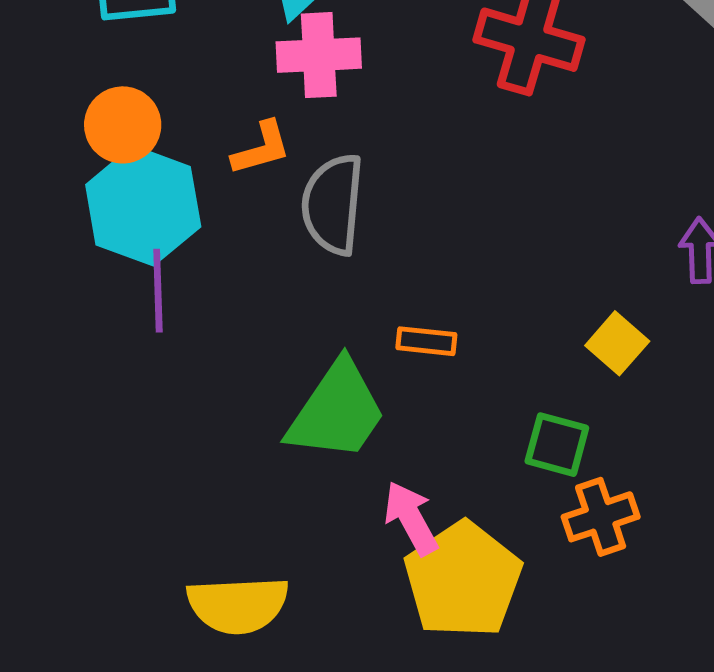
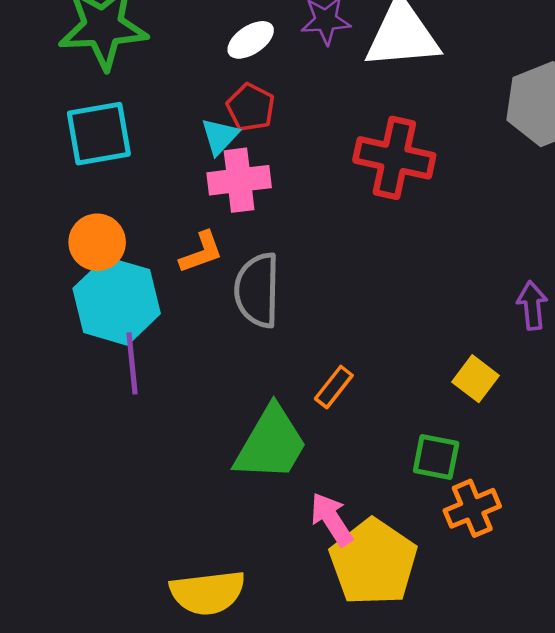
orange rectangle: (426, 341) -> (334, 387), turned -54

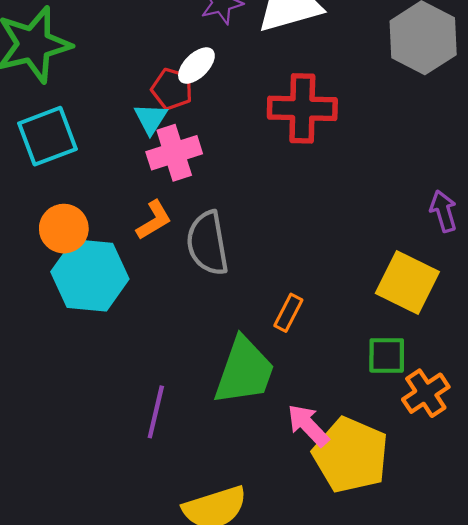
white ellipse: (251, 40) -> (196, 66), moved
purple line: (132, 363) -> (156, 412), moved, turned 30
yellow square: (476, 379) -> (407, 283), size x1.6

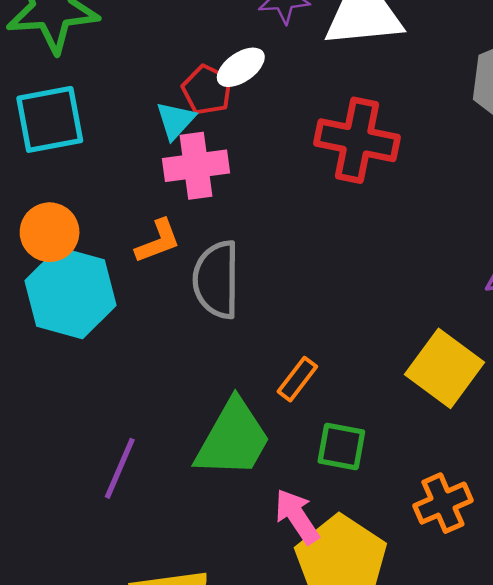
green square: (387, 355) -> (341, 447), moved

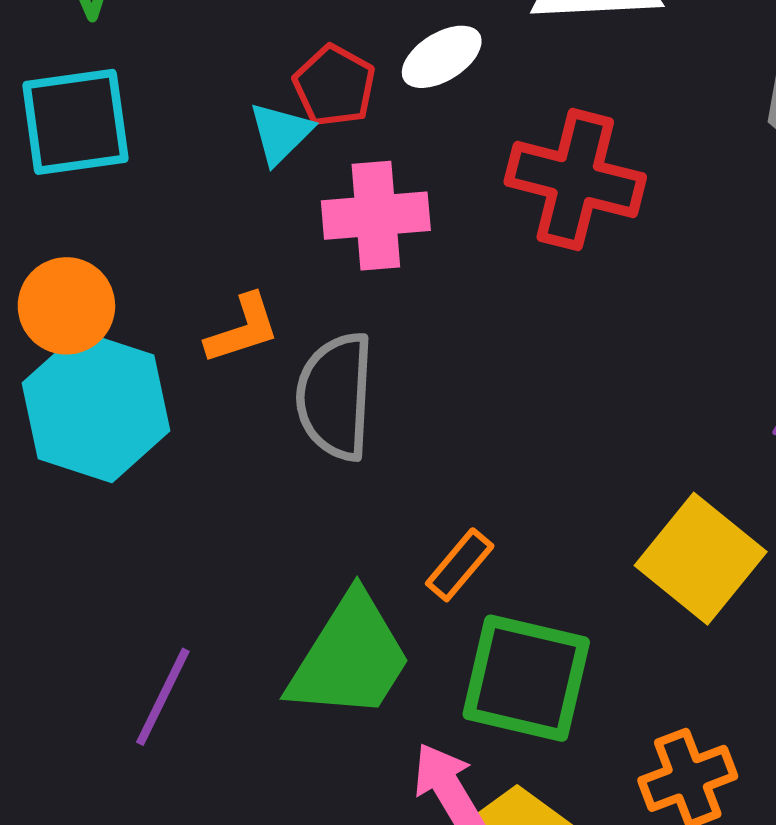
white ellipse: (241, 67) -> (442, 57), moved
pink cross: (196, 166) -> (376, 216), moved
green square: (341, 447) -> (526, 678), size x1.6

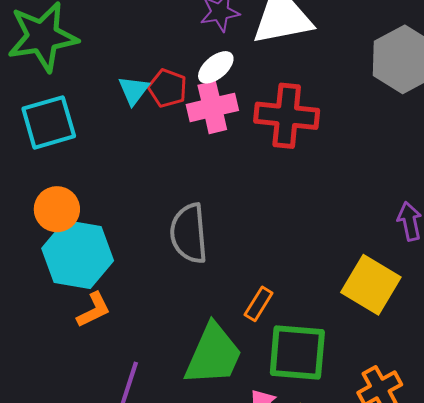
cyan triangle: (280, 133) -> (134, 90), moved
pink cross: (376, 216) -> (212, 107), moved
orange L-shape: (243, 329) -> (94, 310), moved

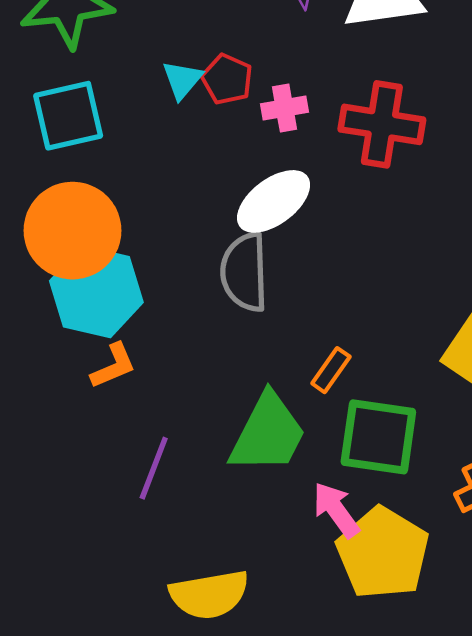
white ellipse: (216, 67) -> (274, 201), moved, size x1.5
pink cross: (212, 107) -> (285, 108), size x0.7
orange circle: (57, 209) -> (73, 231), size x1.6

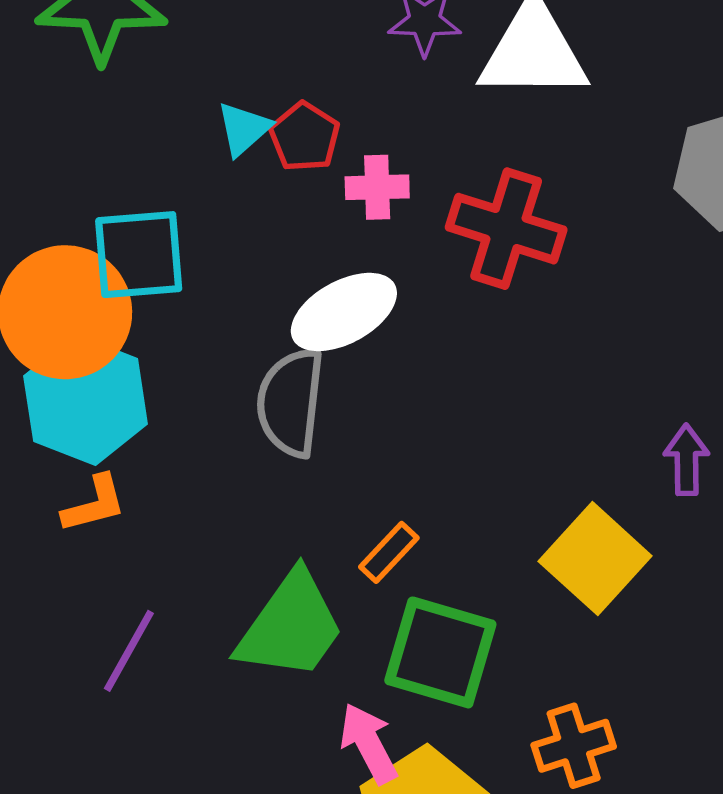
cyan square: (68, 116) -> (139, 255), moved

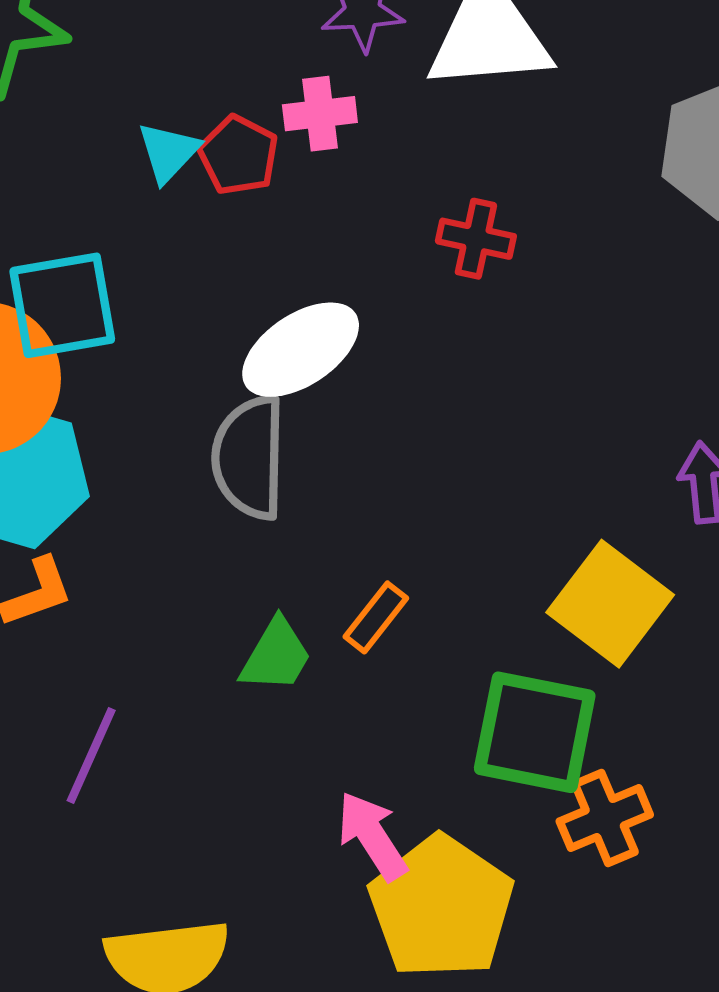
pink cross: (377, 187) -> (320, 114), moved
red cross: (506, 229) -> (476, 239), size x0.6
green trapezoid: (291, 626) -> (276, 656), moved, size x0.6
green square: (440, 652) -> (535, 732), moved

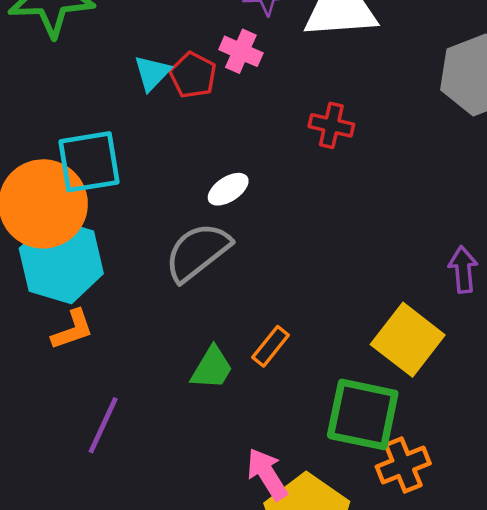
pink cross: (320, 114) -> (241, 51), turned 30
white ellipse: (301, 350) -> (228, 189), size x0.6
gray semicircle: (249, 457) -> (197, 252), turned 50

